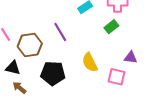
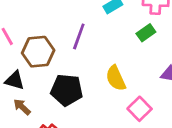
purple line: (60, 32) -> (79, 36), turned 48
pink square: (116, 77) -> (140, 109), moved, turned 30

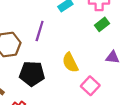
green rectangle: (146, 33) -> (102, 24), moved

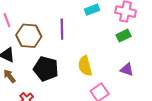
purple line: (40, 31) -> (62, 29), turned -30

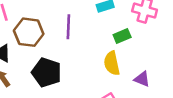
green rectangle: (123, 36) -> (122, 36), moved
yellow semicircle: (85, 66) -> (112, 63), moved

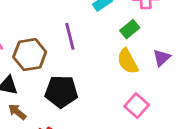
purple triangle: (142, 79) -> (162, 58), moved, turned -49

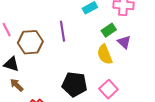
purple triangle: (162, 58) -> (124, 42), moved, turned -40
black pentagon: (61, 92) -> (75, 84), moved

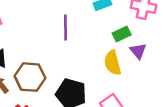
brown hexagon: (30, 42) -> (30, 77), moved

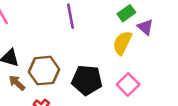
yellow semicircle: (113, 63) -> (122, 43), turned 50

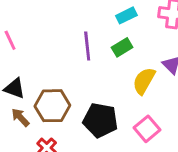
green rectangle: (126, 13) -> (122, 47), moved

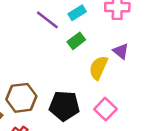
purple line: (87, 46) -> (47, 20), moved, turned -40

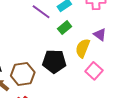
black pentagon: (64, 106) -> (54, 61), moved
pink square: (105, 109) -> (94, 71), moved

